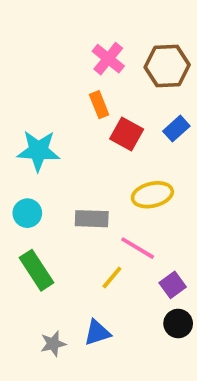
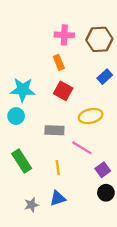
pink cross: (108, 59) -> (64, 35), turned -36
red square: (127, 134) -> (63, 91), moved
cyan circle: (27, 213) -> (16, 116), moved
yellow line: (112, 278) -> (58, 168), moved, turned -48

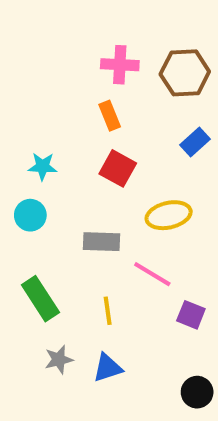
cyan star: (23, 90) -> (42, 166), size x0.6
purple square: (103, 170) -> (191, 315), turned -32
black circle: (106, 193) -> (197, 392), moved
gray star: (31, 205) -> (59, 360), moved

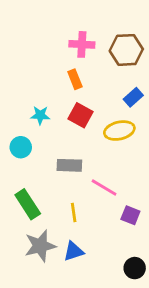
cyan star: (42, 166) -> (40, 115), moved
yellow ellipse: (169, 215) -> (119, 131), moved
gray star: (59, 360) -> (40, 246), size x1.6

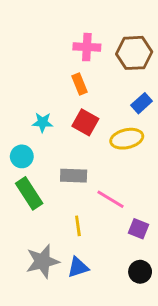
green rectangle: (28, 204) -> (29, 193), moved
black circle: (135, 268) -> (140, 272), moved

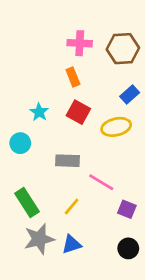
cyan star: (42, 122) -> (39, 112), turned 30
green rectangle: (29, 193) -> (27, 203), moved
yellow line: (78, 226) -> (72, 207), turned 48

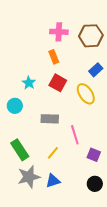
yellow ellipse: (116, 127) -> (86, 94), turned 70
pink line: (101, 182) -> (75, 135), turned 42

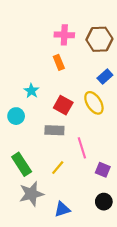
red square: (58, 83) -> (63, 105), moved
blue triangle: (53, 181) -> (62, 209), moved

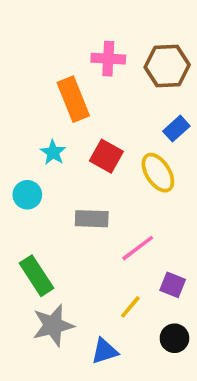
orange rectangle: (59, 62) -> (73, 99), moved, size x1.6
red square: (63, 105) -> (106, 156), moved
pink line: (82, 148) -> (138, 248), turned 70
yellow line: (58, 168) -> (130, 307), moved

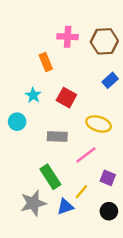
orange rectangle: (73, 99) -> (46, 62), size x0.7
yellow ellipse: (158, 173) -> (99, 124), moved, turned -40
green rectangle: (37, 276) -> (50, 177), moved
blue triangle: (105, 351) -> (65, 207), moved

